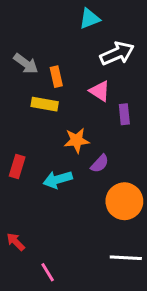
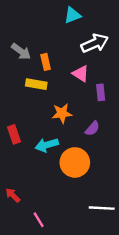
purple semicircle: (100, 164) -> (92, 129), moved
red rectangle: (17, 166) -> (14, 134), turned -36
orange circle: (124, 201) -> (75, 162), moved

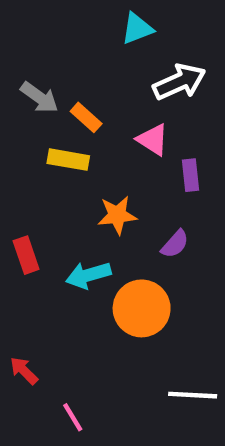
orange rectangle: (46, 62) -> (86, 117), turned -35

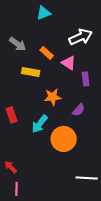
cyan triangle: (137, 29) -> (44, 13), moved
orange rectangle: (86, 117) -> (47, 53), moved
cyan arrow: (88, 275) -> (40, 124), turned -36
pink line: (73, 417) -> (17, 189), moved, turned 32

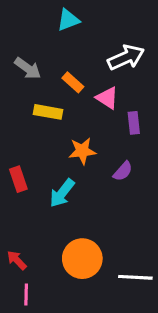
orange circle: (64, 139) -> (82, 259), moved

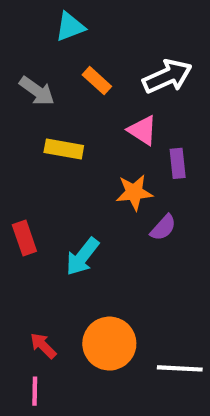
cyan triangle: (68, 20) -> (70, 27), moved
orange rectangle: (73, 82) -> (97, 81), moved
orange star: (82, 151) -> (134, 192), moved
red arrow: (17, 260) -> (43, 346), moved

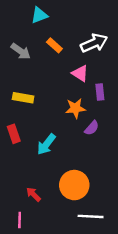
yellow rectangle: (64, 149) -> (23, 98), moved
orange circle: (109, 344) -> (74, 185), moved
red arrow: (43, 346) -> (34, 194), moved
white line: (180, 368) -> (91, 216), moved

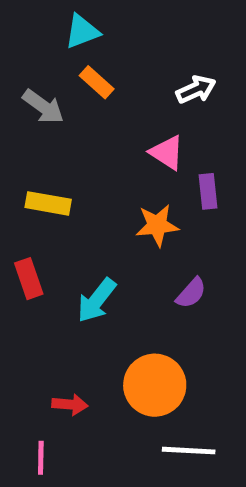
white arrow: (94, 43) -> (196, 90), size x0.7
orange rectangle: (54, 45) -> (97, 82), moved
purple semicircle: (92, 128) -> (191, 293), moved
red arrow: (34, 194) -> (70, 405), turned 140

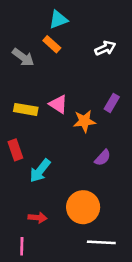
cyan triangle: (82, 31) -> (58, 20), moved
pink triangle: (167, 153) -> (58, 104), moved
purple rectangle: (208, 191) -> (112, 103), turned 36
cyan arrow: (97, 300) -> (40, 171), moved

